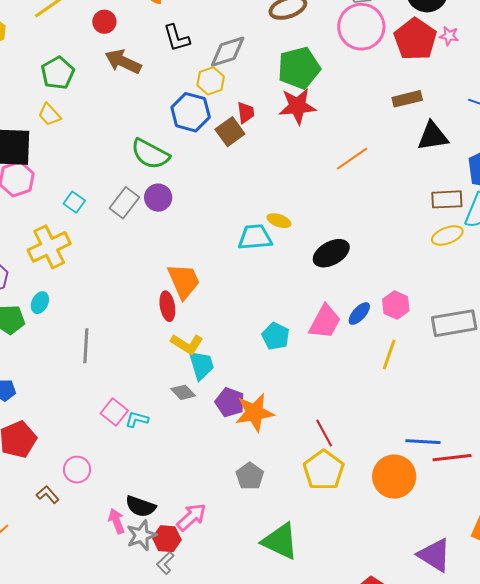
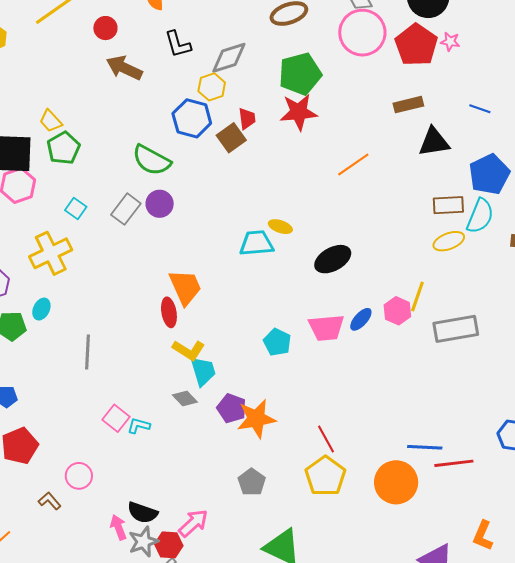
green pentagon: (58, 73) -> (64, 148), moved
pink trapezoid: (325, 322) -> (326, 328), turned 57
yellow line: (389, 355) -> (417, 296), moved

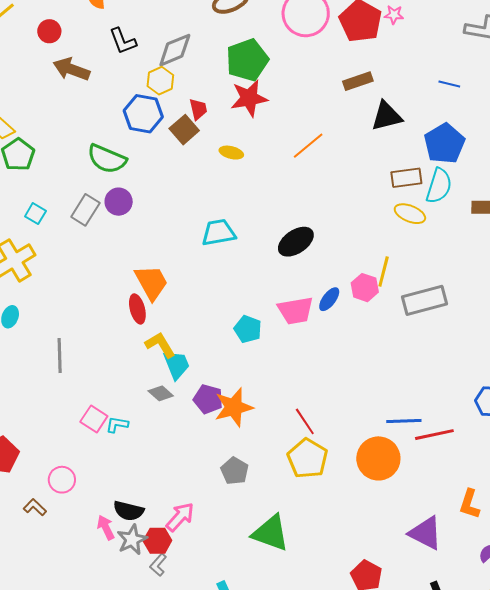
blue line: (480, 109) -> (449, 84), moved
yellow ellipse: (280, 227) -> (231, 153), moved
yellow ellipse: (449, 241) -> (410, 214), turned 48
yellow L-shape: (189, 350) -> (160, 345), turned -148

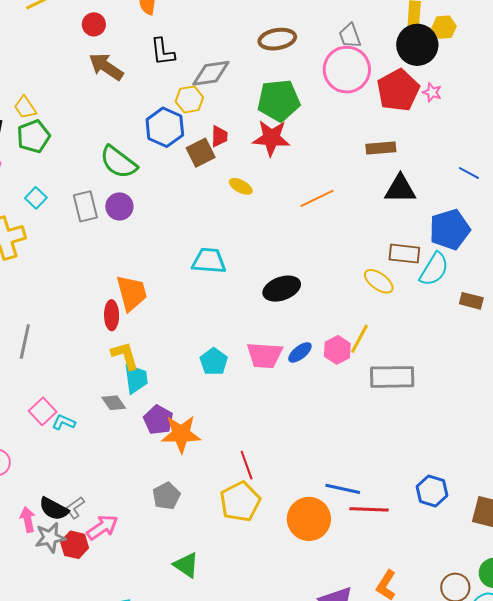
gray rectangle: (85, 210) -> (85, 206), turned -60
yellow ellipse: (410, 214) -> (379, 281), moved
green triangle: (271, 533) -> (186, 565), size x0.7
gray L-shape: (158, 565) -> (75, 508), moved

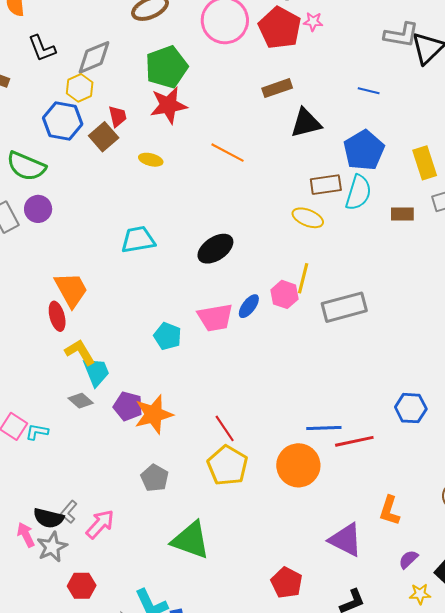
orange line: (317, 198) -> (228, 153), turned 68
red hexagon: (75, 545) -> (82, 586), moved
green triangle: (186, 565) -> (191, 540), size x1.5

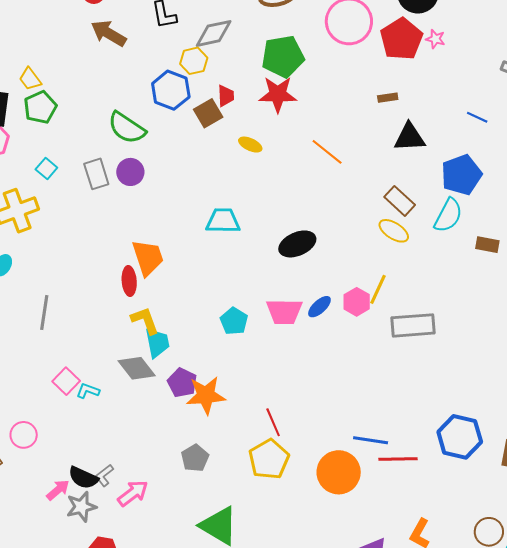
brown rectangle: (277, 88) -> (388, 98), size x0.7
brown rectangle: (326, 185) -> (400, 201), moved, turned 40
gray diamond: (81, 401) -> (137, 368), size x1.5
blue hexagon: (411, 408) -> (460, 437), size x1.4
pink arrow: (26, 535) -> (58, 490), turned 65

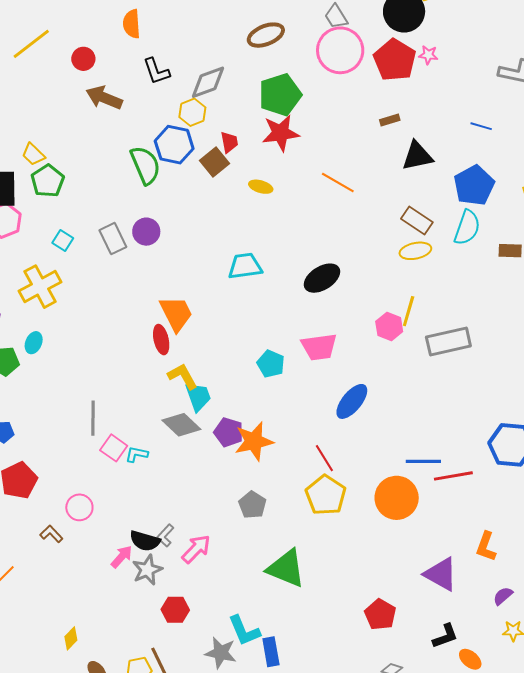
green semicircle: (127, 128) -> (145, 165), moved, turned -138
yellow ellipse: (394, 231) -> (415, 251), turned -36
blue ellipse: (319, 307) -> (352, 401), moved, size x1.5
gray line: (44, 312) -> (93, 418), moved

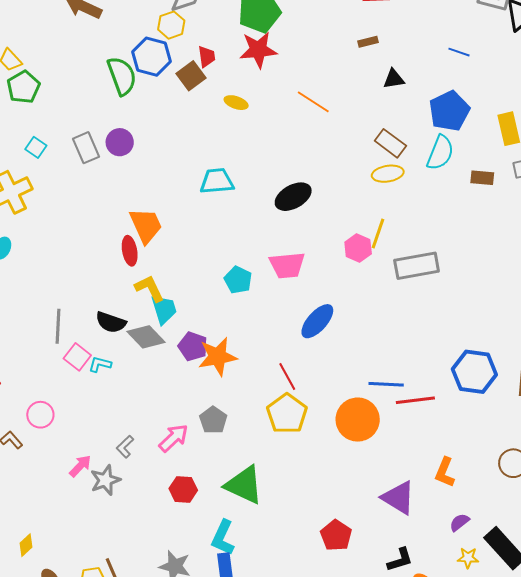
black triangle: (417, 156) -> (394, 79), size x0.7
black semicircle: (145, 541) -> (111, 322), moved
pink arrow: (196, 549) -> (173, 438), moved
red hexagon: (175, 610) -> (183, 489), moved
cyan L-shape: (244, 631) -> (223, 538), moved, turned 45

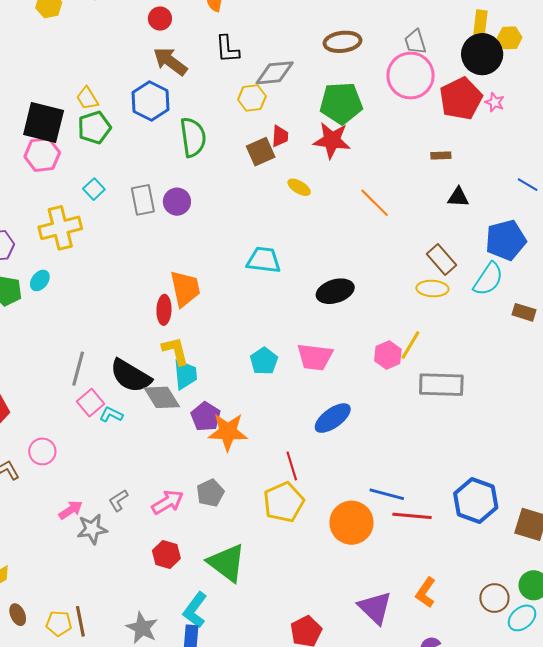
blue hexagon: (151, 57) -> (151, 101), moved
black semicircle: (111, 322) -> (131, 376), size x1.4

